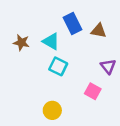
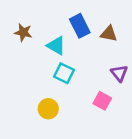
brown star: (21, 43) -> (23, 32), moved
yellow circle: (52, 110) -> (48, 109), moved

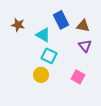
purple triangle: (119, 73) -> (85, 46), moved
yellow circle: (48, 109) -> (41, 75), moved

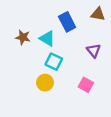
brown star: (18, 25) -> (23, 37), moved
brown triangle: (83, 26) -> (98, 14), moved

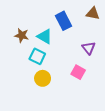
cyan square: (54, 62) -> (37, 56), moved
pink square: (86, 85) -> (78, 72), moved

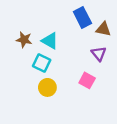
brown triangle: (93, 13) -> (103, 29), moved
blue rectangle: (63, 21) -> (82, 17), moved

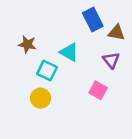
cyan triangle: (50, 41) -> (69, 52), moved
yellow circle: (47, 87) -> (40, 98), moved

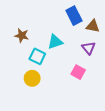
cyan triangle: (69, 52) -> (55, 42), turned -49

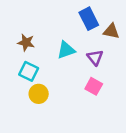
purple triangle: (89, 48) -> (95, 58), moved
cyan square: (37, 56) -> (29, 71), moved

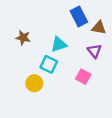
purple triangle: (95, 58) -> (94, 51), moved
cyan square: (29, 71) -> (49, 64), moved

